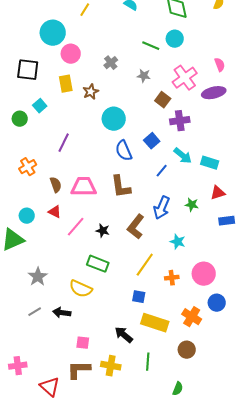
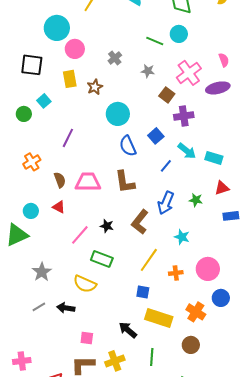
pink line: (76, 227) -> (80, 235), moved
yellow cross: (111, 366) -> (115, 361), turned -30

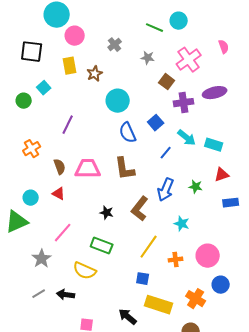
purple ellipse: (218, 88) -> (215, 93), moved
pink line: (80, 235) -> (63, 233), moved

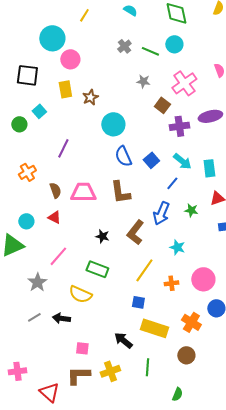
gray cross: (115, 45) -> (124, 46), moved
blue square: (156, 123) -> (151, 160), moved
cyan rectangle: (214, 145) -> (209, 168), turned 66
blue line: (166, 153) -> (172, 183), moved

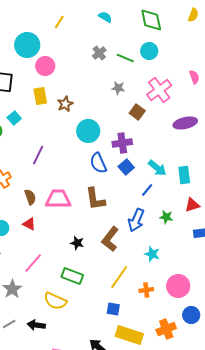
purple cross: (179, 126) -> (122, 143), moved
orange cross: (191, 322) -> (166, 329), turned 36

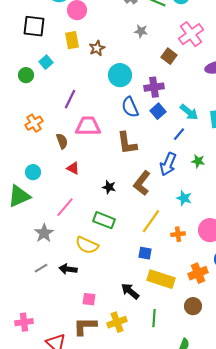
gray star: (118, 88) -> (141, 31), moved
pink trapezoid: (58, 199) -> (88, 126), moved
red triangle: (29, 224) -> (73, 168), moved

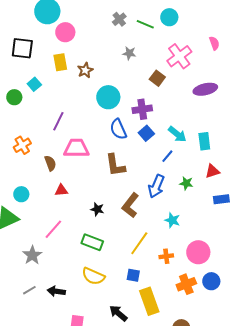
red triangle: (73, 168) -> (61, 190), turned -32
yellow semicircle: (87, 245) -> (93, 276), moved
orange cross: (198, 273) -> (186, 284), moved
yellow rectangle: (161, 279) -> (149, 301), turned 52

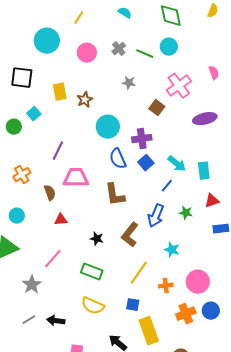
pink circle: (65, 32) -> (87, 53), moved
cyan circle: (21, 194) -> (17, 216), moved

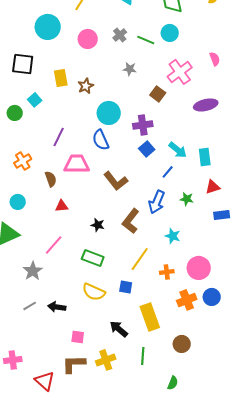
blue semicircle: (118, 159) -> (101, 140), moved
brown L-shape: (115, 195) -> (116, 181), turned -30
blue square: (133, 305) -> (126, 287), moved

